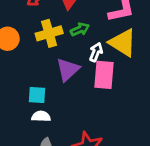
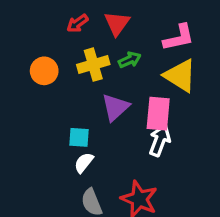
white arrow: (96, 52) -> (160, 141), moved, size x1.4
white semicircle: (41, 116) -> (84, 163), turned -54

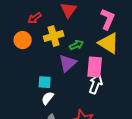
red arrow: (77, 23) -> (35, 18), moved
pink L-shape: (179, 38) -> (108, 19), turned -55
green arrow: (130, 60) -> (77, 45), moved

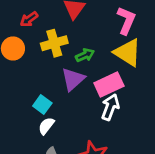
pink rectangle: (95, 67) -> (109, 84), turned 60
cyan square: (45, 82) -> (42, 104), turned 32

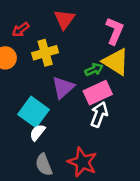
green arrow: (85, 55) -> (94, 69), moved
cyan square: (42, 104) -> (33, 112), size x1.6

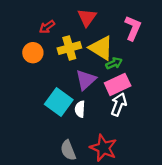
yellow triangle: (116, 62) -> (101, 48), moved
white semicircle: (37, 133) -> (80, 109), moved, turned -35

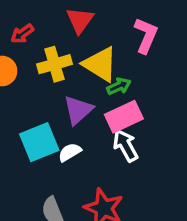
cyan square: (59, 102) -> (39, 142), turned 32
white arrow: (119, 104) -> (126, 146), turned -50
white semicircle: (80, 109) -> (70, 152), turned 56

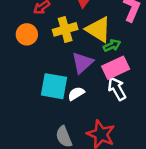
cyan square: (39, 142) -> (54, 86), turned 32

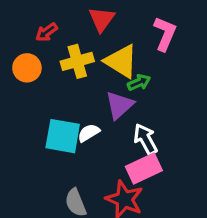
purple triangle: (82, 63) -> (120, 105), moved
pink rectangle: (116, 68) -> (144, 169), moved
white semicircle: (76, 94) -> (89, 133), moved

